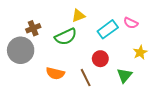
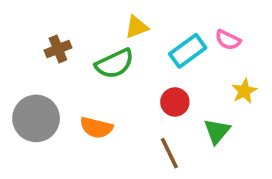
gray circle: (21, 50) -> (36, 118), moved
brown line: (86, 78) -> (169, 153), moved

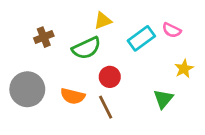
red circle: (175, 102) -> (110, 77), moved
brown line: (169, 153) -> (106, 107), moved

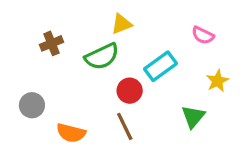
cyan rectangle: (141, 38) -> (161, 66), moved
gray circle: (27, 89) -> (32, 105), size x0.6
orange semicircle: (73, 96) -> (71, 133), moved

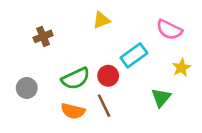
pink semicircle: (203, 35) -> (169, 30), size x1.4
green semicircle: (102, 56) -> (76, 78), moved
orange semicircle: (71, 133) -> (73, 111), moved

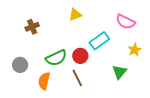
orange semicircle: (73, 111) -> (44, 81), moved, turned 90

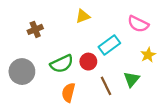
gray circle: (20, 65) -> (22, 72), size x1.5
brown line: (77, 78) -> (106, 86), moved
orange semicircle: (44, 81) -> (68, 93), moved

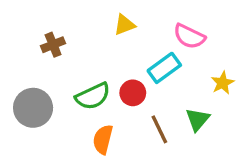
pink semicircle: (138, 24) -> (189, 36), moved

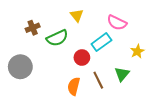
yellow triangle: (124, 25) -> (77, 15), turned -48
green semicircle: (93, 96) -> (57, 38), moved
orange semicircle: (103, 139) -> (74, 86), moved

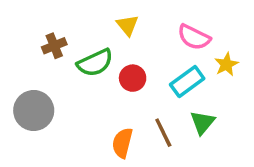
cyan rectangle: (101, 42) -> (187, 82), moved
yellow star: (137, 51) -> (226, 64), moved
red circle: (82, 58) -> (133, 78), moved

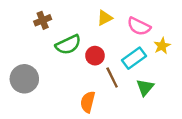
yellow triangle: (127, 25) -> (105, 18), moved, turned 42
brown cross: (54, 46) -> (43, 20), moved
brown line: (163, 133) -> (112, 78), moved

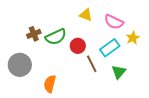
yellow triangle: (105, 18) -> (86, 15), turned 48
brown cross: (43, 20) -> (34, 34), moved
orange semicircle: (88, 102) -> (50, 84), moved

